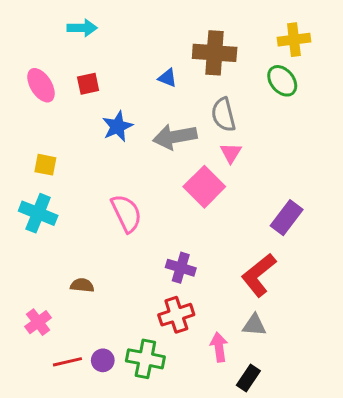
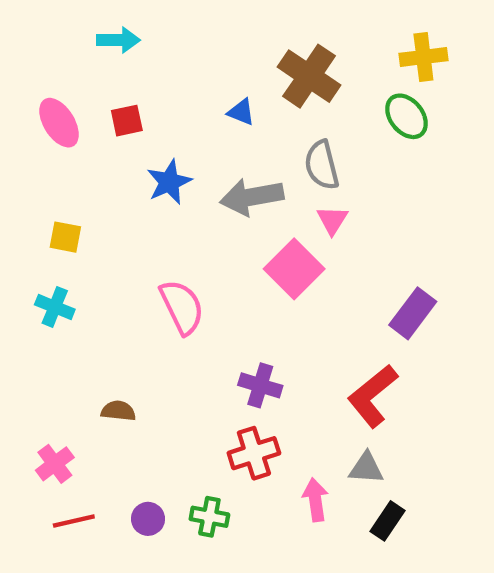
brown cross: (215, 53) -> (309, 76), turned 30
cyan cross: (38, 213) -> (55, 307), size x0.7
green cross: (145, 359) -> (209, 517), size x0.7
red line: (67, 362) -> (74, 521), moved
black rectangle: (248, 378) -> (387, 521), moved

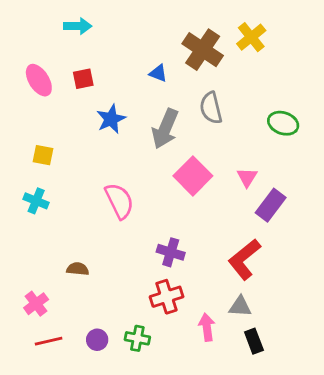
yellow cross: (423, 57) -> (251, 37), moved, turned -32
green ellipse: (406, 116) -> (283, 123), moved, turned -32
gray arrow: (252, 197) -> (165, 129), turned -57
pink triangle: (332, 220) -> (247, 177), moved
black rectangle: (387, 521) -> (254, 341), turned -55

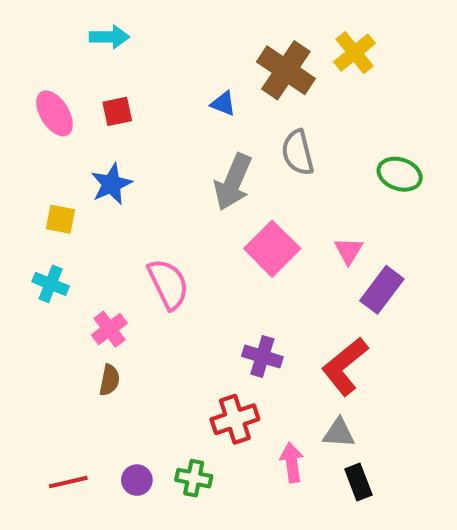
blue star: (111, 119) -> (111, 184), moved
purple cross: (171, 252) -> (262, 357), moved
brown semicircle: (78, 269) -> (109, 380), turned 95
pink cross: (36, 304) -> (109, 329), moved

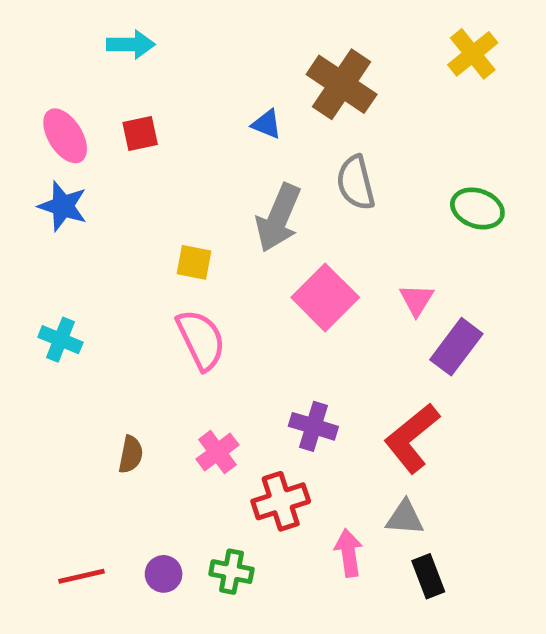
yellow cross: (355, 53) -> (473, 54), moved
blue star: (111, 184) -> (63, 206), moved, turned -30
yellow square: (60, 219) -> (194, 262), moved
pink cross: (109, 329) -> (217, 452), moved

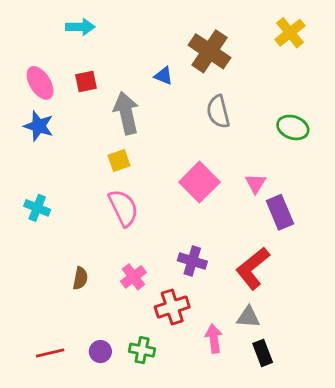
gray arrow: (278, 218) -> (126, 113), moved, turned 144
yellow square: (194, 262) -> (119, 160), turned -30
purple rectangle: (456, 347) -> (280, 212), turned -60

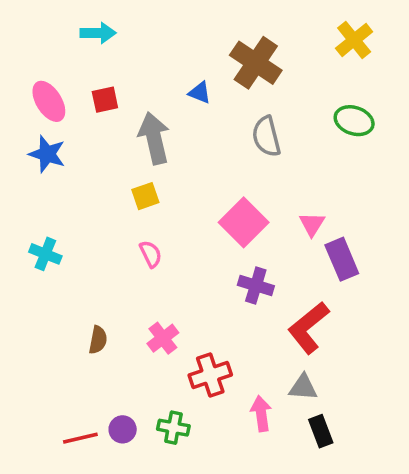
green ellipse: (293, 127) -> (354, 121), moved
pink semicircle: (123, 208) -> (151, 254), size x0.6
purple cross: (192, 261) -> (256, 286), moved
red line: (50, 353) -> (80, 438), moved

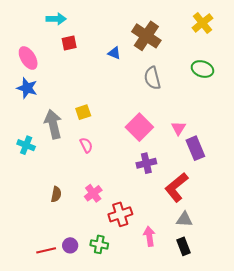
red square: (105, 100) -> (69, 43), moved
gray arrow: (154, 138) -> (53, 124), moved
purple cross: (256, 286) -> (146, 163), turned -30
gray triangle: (303, 387) -> (184, 219), moved

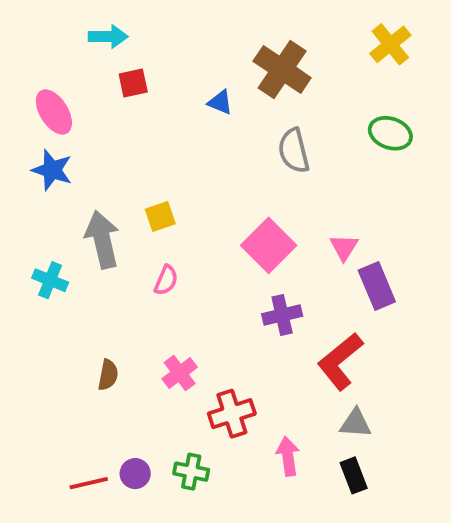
pink semicircle: (86, 145) -> (166, 280), turned 49

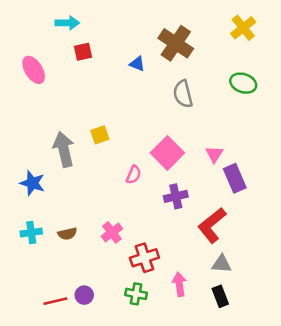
blue star: (52, 170) -> (32, 183), moved
cyan cross: (50, 280) -> (31, 232), moved, turned -30
pink semicircle: (166, 280) -> (134, 175), moved
brown semicircle: (108, 375) -> (67, 234), turned 66
green cross: (191, 472) -> (136, 294), moved

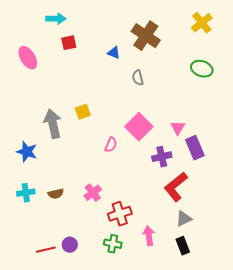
gray semicircle: (183, 94) -> (138, 78), moved, size x0.7
purple cross: (176, 196) -> (162, 157), moved
gray triangle: (222, 264) -> (184, 219), turned -30

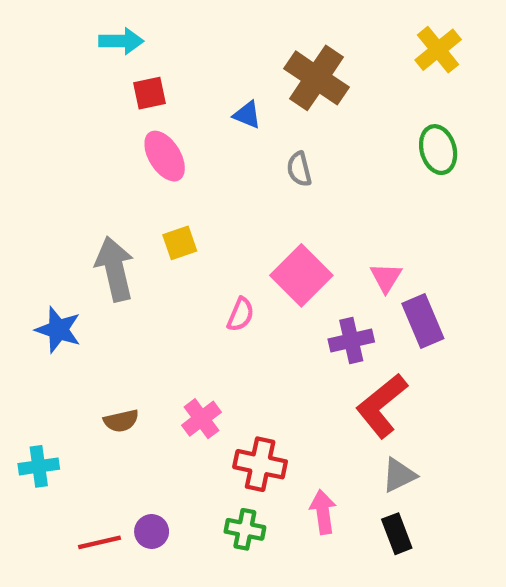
pink ellipse: (28, 58) -> (165, 156), moved
green ellipse: (202, 69) -> (438, 150), turned 55
cyan cross: (26, 193) -> (39, 466), moved
red cross: (120, 214) -> (260, 464), turned 30

